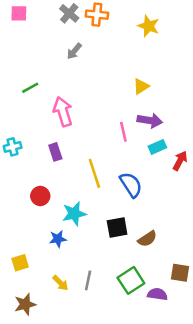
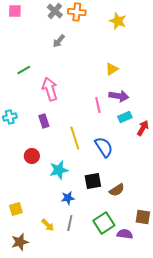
blue star: (58, 239) -> (68, 198), moved

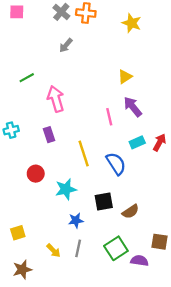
purple arrow: (119, 96) -> (133, 107), turned -138
cyan rectangle: (125, 117) -> (137, 142), moved

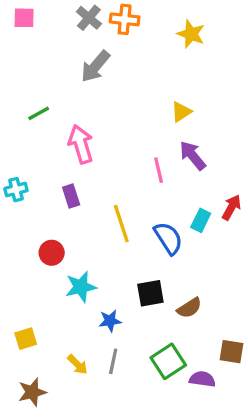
gray arrow: (66, 45) -> (95, 66), size x1.5
cyan rectangle: (137, 142) -> (201, 220), moved, turned -40
cyan star: (66, 189) -> (81, 287), moved

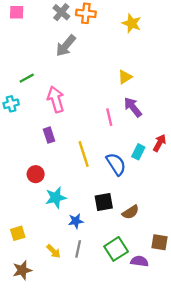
cyan cross: (16, 190) -> (11, 104), moved

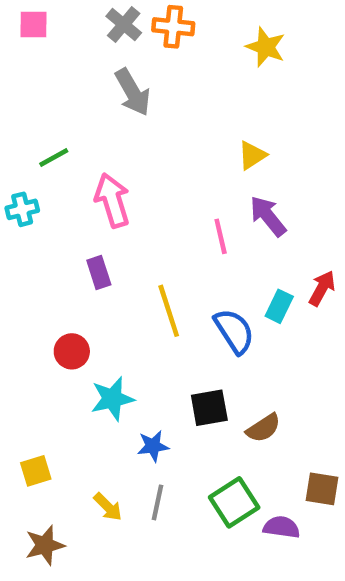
gray arrow: (66, 46) -> (133, 92), turned -70

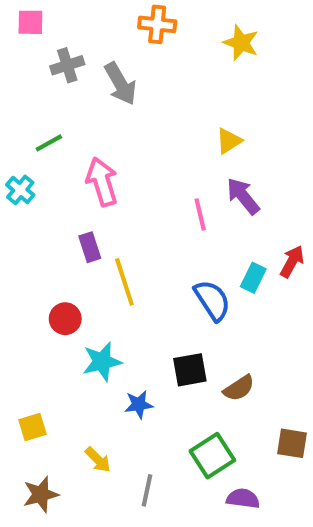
gray cross: (124, 24) -> (67, 65), moved, turned 32
cyan cross: (22, 209) -> (20, 190), turned -36
yellow line: (169, 311) -> (124, 282), moved
gray line: (157, 502) -> (147, 490), moved
purple semicircle: (281, 527) -> (243, 499), moved

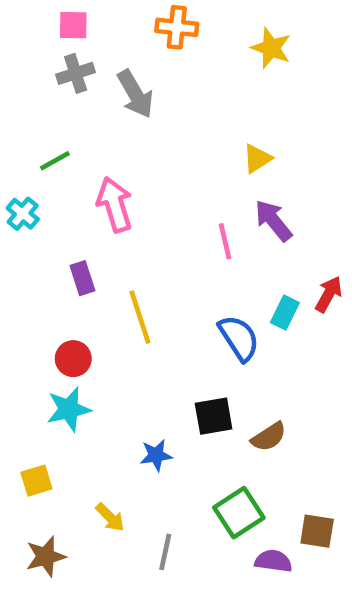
pink square: (30, 22) -> (73, 25), moved
purple rectangle: (90, 247) -> (82, 278), moved
cyan star: (102, 362) -> (69, 409), moved
brown square: (292, 443) -> (317, 531), moved

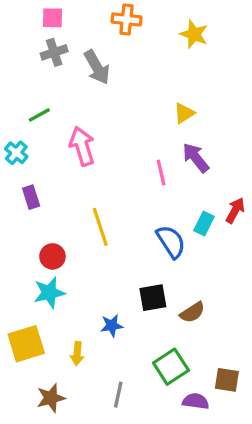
purple rectangle: (82, 278) -> (31, 197), moved
yellow square: (36, 481) -> (26, 344), size x1.6
yellow arrow: (110, 517) -> (77, 354), moved, turned 50
brown star: (46, 556) -> (51, 398), moved

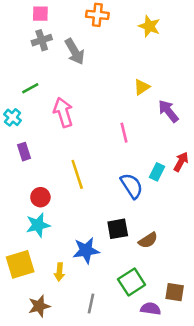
purple arrow: (196, 158) -> (168, 111), moved
blue star: (112, 326) -> (86, 250), size x1.5

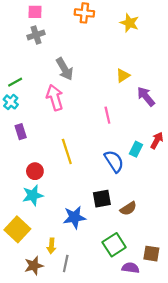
gray arrow: (75, 52) -> (65, 69), moved
green line: (30, 88) -> (15, 82), moved
yellow square: (20, 264) -> (17, 229), turned -30
yellow arrow: (59, 272) -> (51, 246), moved
gray line: (91, 304) -> (66, 263), moved

